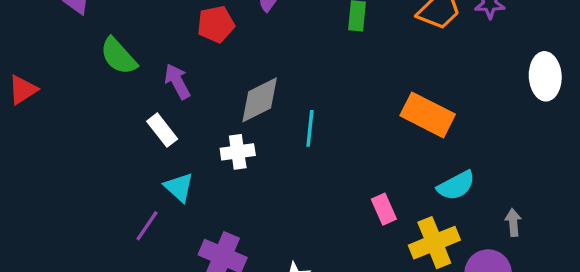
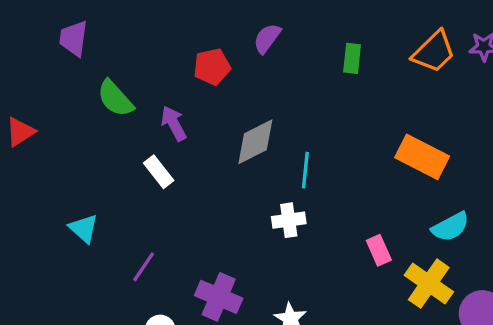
white cross: (238, 152) -> (289, 220), moved
cyan triangle: (179, 187) -> (84, 228), moved
yellow cross: (434, 243) -> (429, 284), turned -33

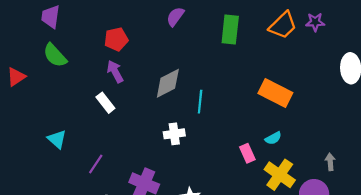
green rectangle: (352, 58) -> (230, 30), size x1.5
red pentagon: (212, 67) -> (116, 39), moved
green semicircle: (115, 98) -> (55, 55), moved
white cross: (289, 220) -> (174, 134), moved
cyan semicircle: (451, 227) -> (273, 138), moved, size x0.7

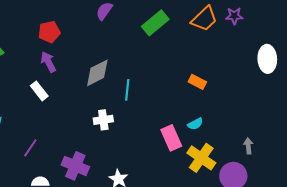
green rectangle: (230, 30) -> (155, 23), turned 44
orange rectangle: (275, 93) -> (197, 82), size x0.6
pink rectangle: (247, 153) -> (171, 138), size x1.4

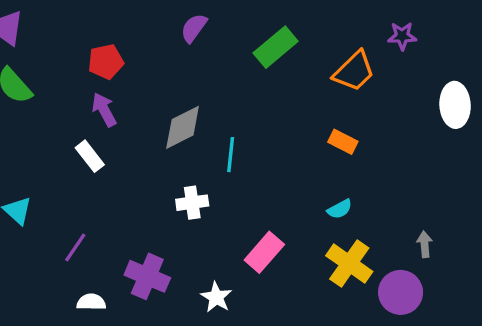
orange trapezoid: (204, 19) -> (354, 71), moved
pink rectangle: (171, 138) -> (264, 252), moved, turned 65

